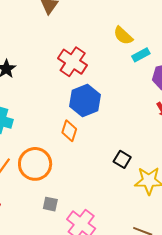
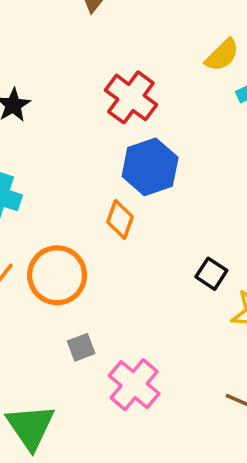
yellow semicircle: (123, 36) -> (222, 55), turned -90
gray square: (50, 204) -> (81, 347), turned -35

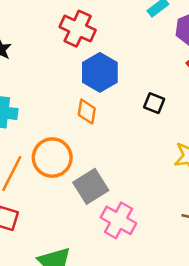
black square: (211, 274) -> (154, 103), moved
gray square: (81, 347) -> (91, 186), moved, size x1.8

